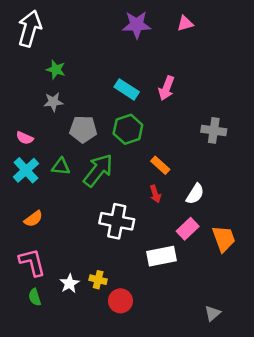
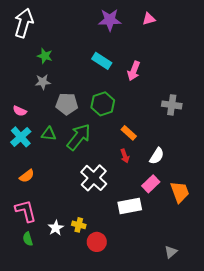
cyan rectangle: (127, 89) -> (102, 61), moved
white cross: (117, 221) -> (94, 178), turned 32

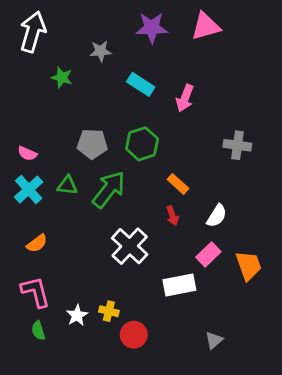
pink triangle: (149, 19) -> (206, 26), size x1.6
gray star: (43, 82) -> (101, 51), moved
gray triangle: (171, 252) -> (214, 340), moved

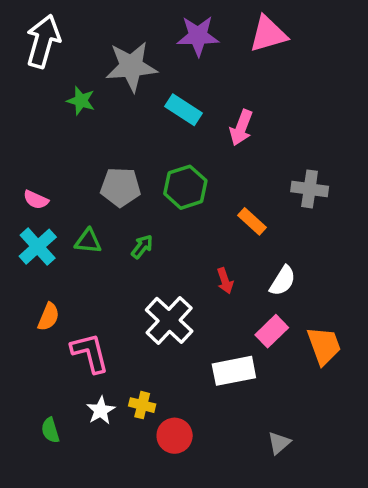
gray star: (101, 51) -> (131, 66), size x1.8
orange rectangle: (178, 184) -> (252, 221), moved
green arrow: (109, 189) -> (142, 247), size x0.5
orange semicircle: (37, 243) -> (48, 317), turned -30
pink L-shape: (36, 292) -> (90, 353), moved

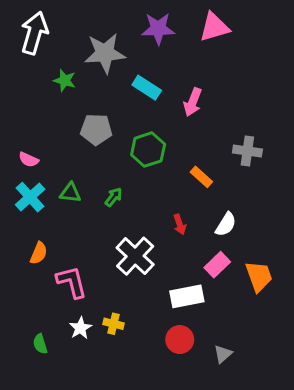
gray pentagon: (121, 187) -> (96, 129), moved
red circle: (175, 436) -> (180, 340), moved

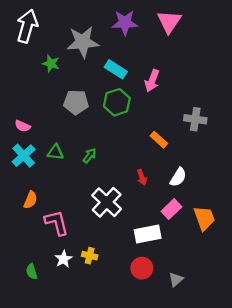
pink triangle: (214, 27) -> (169, 22), turned -40
green hexagon: (148, 150) -> (117, 102), moved

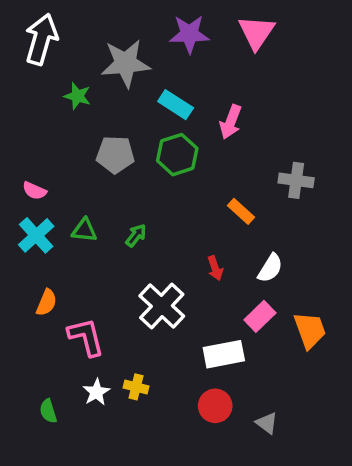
gray triangle: (176, 279) -> (267, 423), turned -42

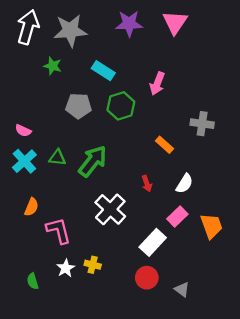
gray star: (126, 63) -> (70, 31), moved
cyan rectangle: (176, 105) -> (103, 71), moved
green arrow: (136, 235) -> (93, 161), size x2.0
white rectangle: (224, 354) -> (153, 242), turned -36

